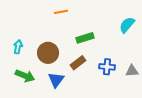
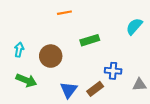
brown rectangle: (78, 63) -> (95, 89), moved
gray triangle: (132, 71) -> (140, 85), moved
blue triangle: (56, 80) -> (69, 90), moved

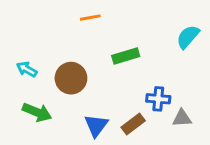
cyan arrow: (19, 50) -> (27, 69), turned -72
gray triangle: (140, 85) -> (182, 118), moved

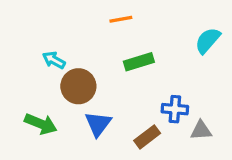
orange line: (90, 18) -> (121, 19), moved
cyan arrow: (27, 69) -> (54, 60), moved
blue triangle: (96, 125) -> (98, 124), moved

